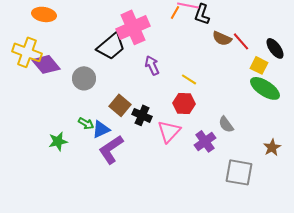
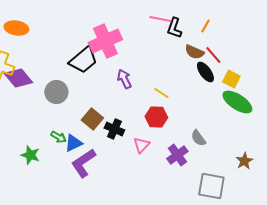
orange line: (175, 12) -> (205, 26), moved
black ellipse: (275, 48) -> (205, 72), moved
pink triangle: (169, 131) -> (141, 145), size x0.7
green star: (58, 141) -> (30, 155), turned 30

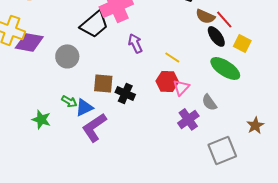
purple diamond: (18, 78) -> (29, 42), turned -40
green ellipse: (237, 102) -> (225, 68), moved
brown square: (92, 119) -> (103, 83), turned -35
pink triangle: (141, 145) -> (181, 87), moved
gray square: (211, 186) -> (222, 150), turned -32

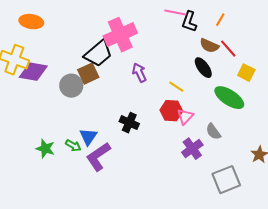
black ellipse: (216, 36) -> (203, 68), moved
brown square: (103, 83) -> (88, 74), moved, turned -30
green arrow: (69, 101) -> (73, 146), moved
blue triangle: (84, 107) -> (88, 137), turned -30

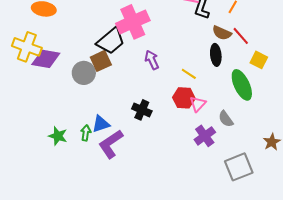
black ellipse: (203, 68) -> (216, 55), turned 30
green ellipse: (229, 98) -> (242, 85), turned 32
blue triangle: (88, 137) -> (101, 124), turned 36
green arrow: (73, 146) -> (86, 133), turned -112

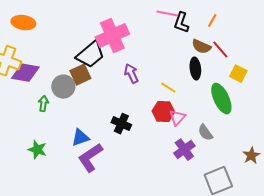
green arrow: (86, 133) -> (43, 104), moved

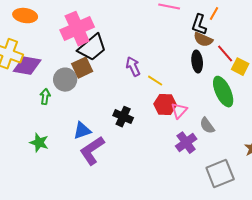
black L-shape: (181, 23) -> (199, 25), moved
pink cross: (112, 36) -> (77, 29), moved
red line: (220, 50) -> (225, 54), moved
yellow line: (168, 88) -> (155, 81), moved

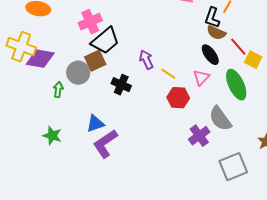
pink cross: (77, 29) -> (90, 22), size x0.7
black ellipse: (197, 62) -> (210, 55), turned -30
pink triangle: (179, 111) -> (201, 78), moved
black cross: (123, 117) -> (121, 85), moved
gray semicircle: (207, 126) -> (220, 119), size x1.5

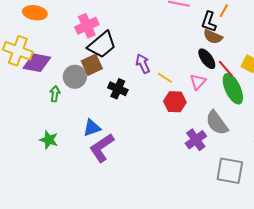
red line: (238, 47) -> (226, 69), moved
gray square: (233, 167) -> (230, 171), turned 32

